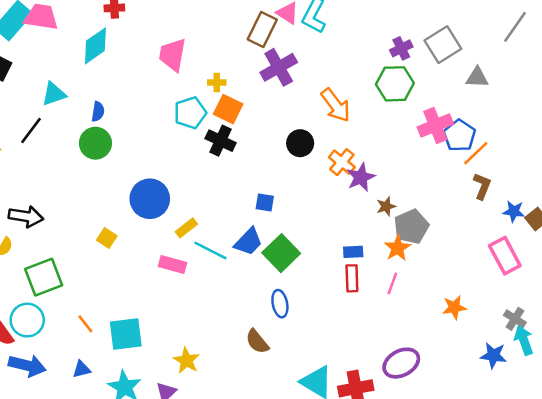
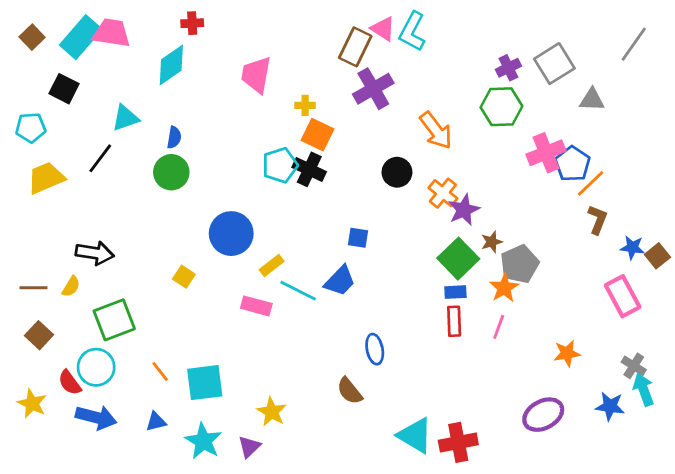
cyan pentagon: (190, 113) -> (280, 165), moved
green square: (281, 253) -> (458, 259), moved
purple ellipse: (401, 363) -> (543, 415), moved

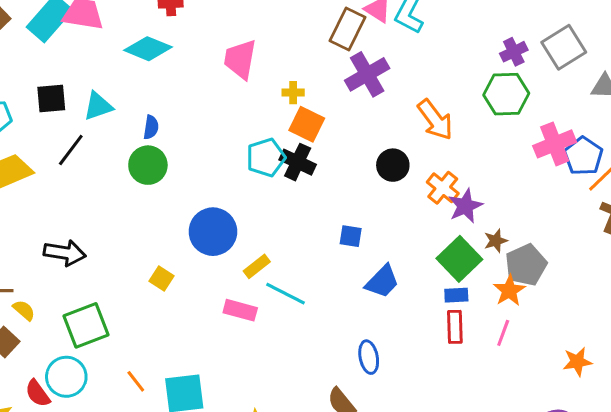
cyan diamond: (171, 65) -> (148, 49), turned 57
black square: (64, 89) -> (51, 99), moved, turned -32
blue trapezoid: (340, 281) -> (382, 282), moved
yellow semicircle: (71, 286) -> (24, 310), moved, turned -80

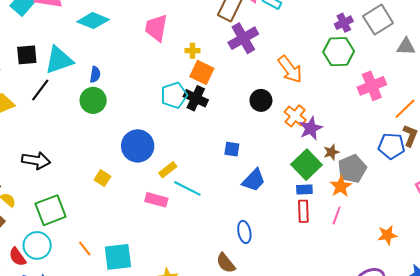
cyan triangle: (98, 106) -> (59, 60), size x1.4
blue pentagon: (583, 156) -> (392, 146), moved, turned -30

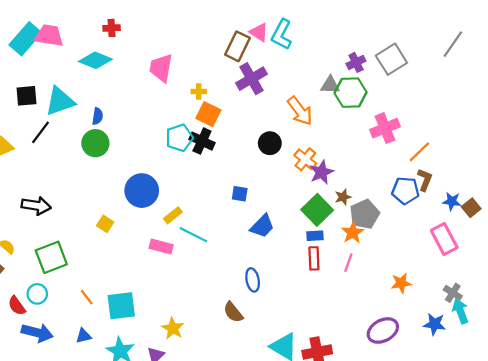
gray triangle: (406, 46) -> (330, 85), moved
cyan circle: (37, 245) -> (37, 294), size x0.7

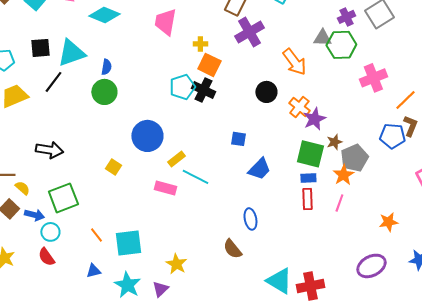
green square: (317, 210) -> (310, 154), turned -32
red semicircle: (17, 306) -> (46, 257), moved
blue arrow: (37, 333) -> (34, 215), moved, size x0.7

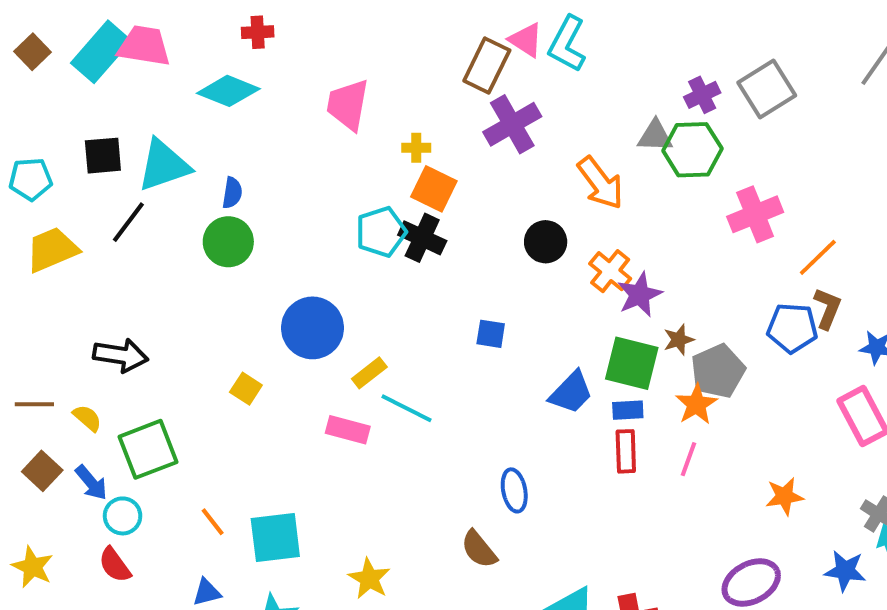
blue trapezoid: (259, 169) -> (571, 393), moved
yellow semicircle: (22, 188) -> (87, 418), moved
blue arrow: (34, 215) -> (91, 483), turned 36

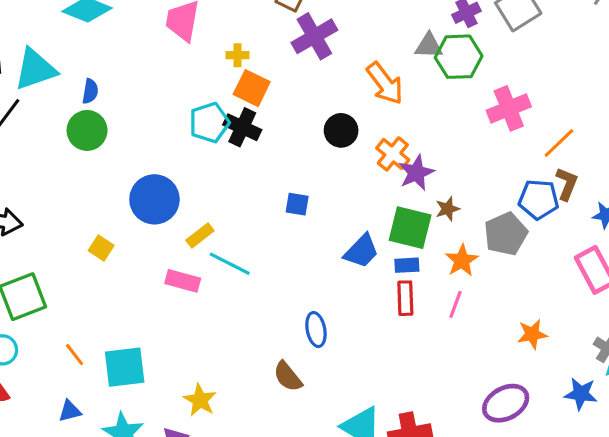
gray pentagon: (718, 371) -> (506, 234), moved

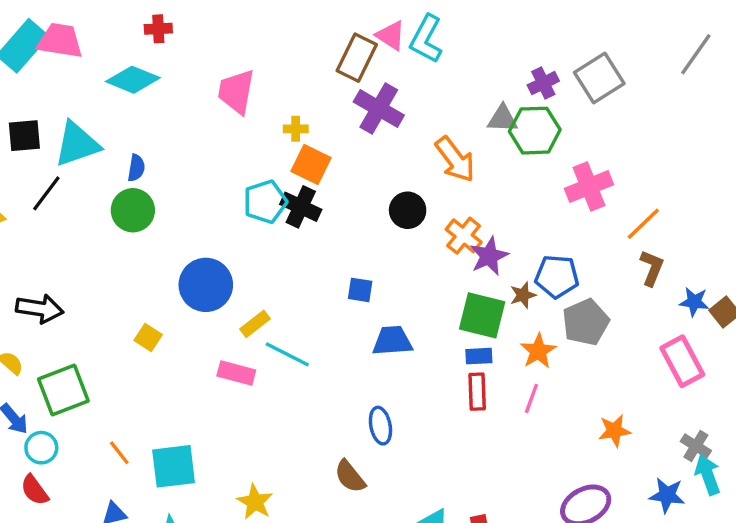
purple cross: (314, 36) -> (379, 109), turned -30
blue pentagon: (539, 199) -> (557, 276), moved
blue trapezoid: (361, 251) -> (392, 341), moved, turned -138

